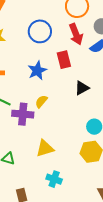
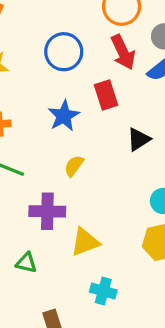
purple cross: (23, 114) -> (47, 211), moved

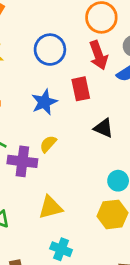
black triangle: (139, 139) -> (103, 128), turned 50
purple cross: (47, 211) -> (22, 161), moved

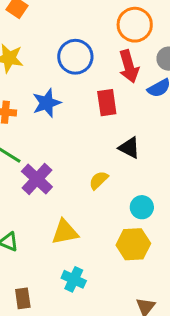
blue star: (44, 102) -> (47, 103), moved
yellow semicircle: (48, 144) -> (99, 180), moved
purple cross: (22, 161) -> (37, 179), turned 32

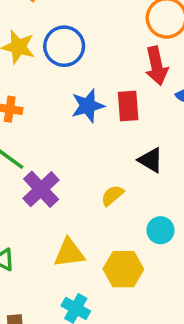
blue circle: (75, 57) -> (64, 46), moved
blue star: (47, 103) -> (88, 106), moved
yellow hexagon: (133, 244) -> (123, 269), moved

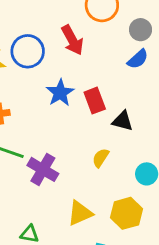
red arrow: (157, 66) -> (72, 40), moved
red rectangle: (128, 106) -> (95, 101), moved

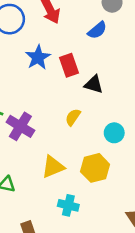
blue semicircle: (138, 59) -> (97, 30), moved

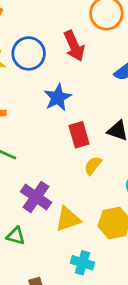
red rectangle: (69, 65) -> (79, 135), moved
purple cross: (20, 126) -> (36, 197), moved

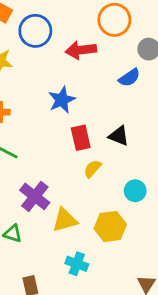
red arrow: (74, 46) -> (81, 50), turned 104
blue circle: (29, 53) -> (35, 31), moved

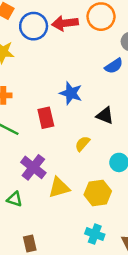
red arrow: (81, 50) -> (65, 23), moved
blue star: (62, 100) -> (71, 93), moved, turned -30
red rectangle: (81, 138) -> (46, 118), moved
cyan cross: (77, 264) -> (95, 234), moved

